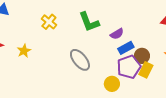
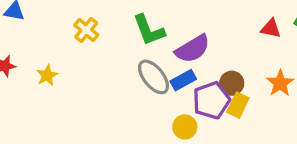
purple semicircle: (117, 34) -> (193, 49), size x1.6
blue rectangle: (126, 48) -> (183, 80), moved
gray ellipse: (80, 60) -> (154, 77), moved

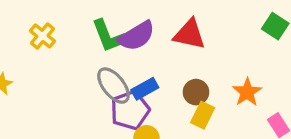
red triangle: (271, 28) -> (189, 34), moved, size x1.5
purple semicircle: (193, 49) -> (137, 36), moved
purple pentagon: (211, 100) -> (130, 110), moved

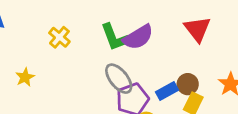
red triangle: (189, 34) -> (197, 29), moved, turned 40
blue rectangle: (145, 89) -> (167, 91), moved

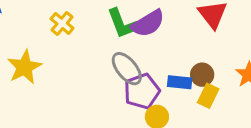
yellow star: (25, 77) -> (24, 67), size x1.6
blue rectangle: (167, 91) -> (180, 82), turned 35

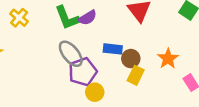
purple semicircle: (148, 23) -> (88, 18), size x0.7
blue rectangle: (180, 82) -> (113, 49), moved

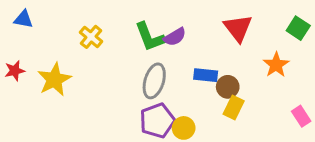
gray ellipse: (71, 54) -> (154, 81), turned 56
orange star: (168, 59) -> (276, 65), moved
purple pentagon: (83, 72) -> (157, 121), moved

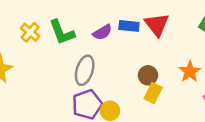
green L-shape: (150, 37) -> (62, 32), moved
orange star: (276, 65) -> (190, 72), moved
blue rectangle: (206, 75) -> (129, 26), moved

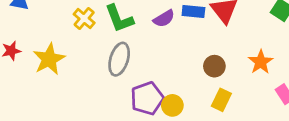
gray ellipse: (85, 70) -> (119, 59), moved
yellow rectangle: (153, 93) -> (221, 100), moved

